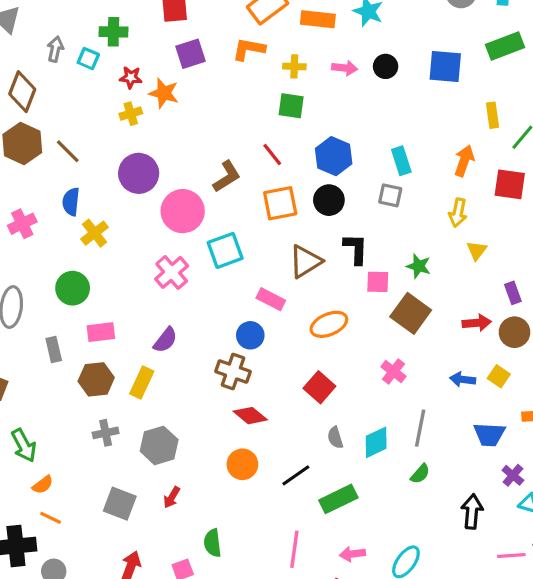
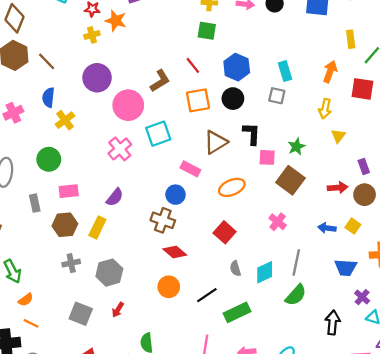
green star: (419, 266) -> (296, 147), turned 30
green semicircle: (420, 474) -> (296, 295), size x1.5

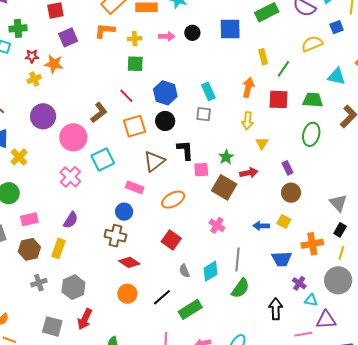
red arrow: (338, 188) -> (249, 173), moved
red arrow: (118, 310) -> (85, 319), size x1.5

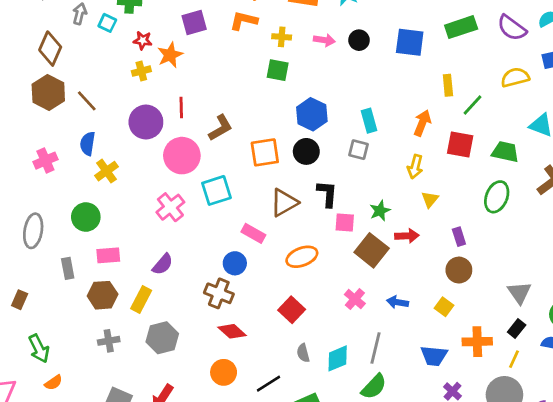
orange star: (54, 64) -> (170, 55), turned 30
red line: (126, 96) -> (181, 107), moved, turned 35
blue arrow: (261, 226) -> (397, 302), moved
gray hexagon: (73, 287) -> (162, 338), moved

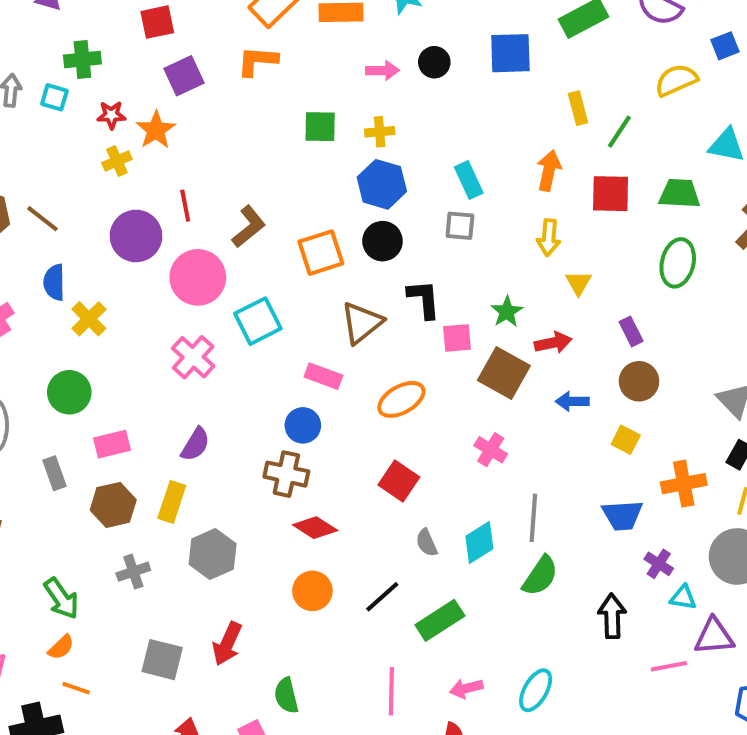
yellow cross: (282, 37) -> (380, 132), moved
blue arrow: (397, 302) -> (572, 401), moved
green arrow: (39, 349) -> (61, 598), moved

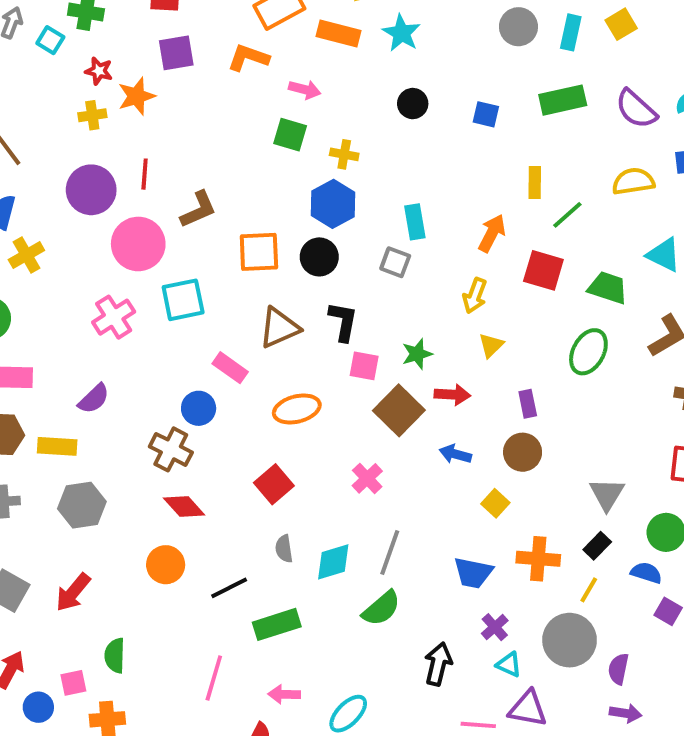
blue square: (510, 53) -> (486, 114), size x0.6
pink arrow: (382, 70) -> (305, 90), moved
yellow rectangle: (172, 502) -> (57, 446), turned 60

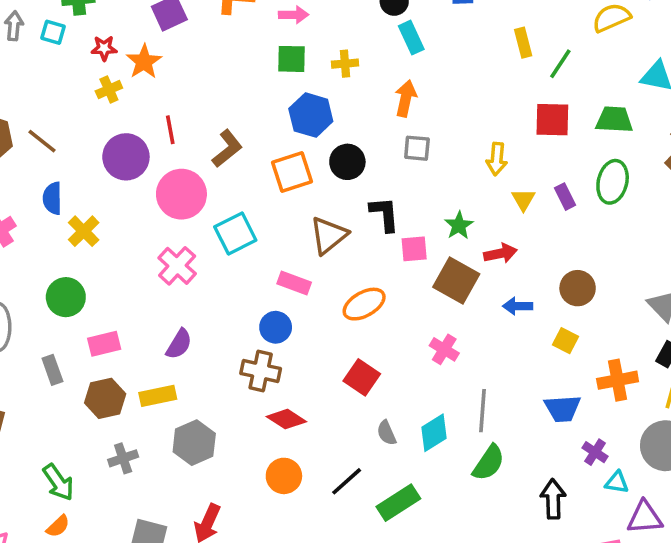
blue hexagon: (333, 204) -> (311, 115), moved
cyan rectangle: (415, 222) -> (411, 38), moved
orange arrow: (492, 233) -> (406, 98), moved
purple rectangle: (528, 404) -> (565, 197), moved

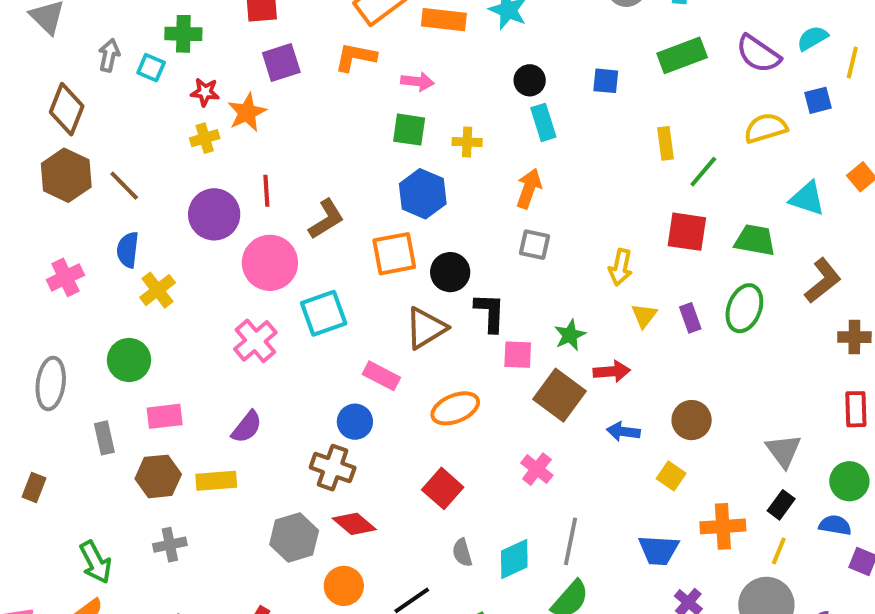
black circle: (347, 162) -> (450, 272), moved
gray hexagon: (194, 443) -> (294, 537), moved

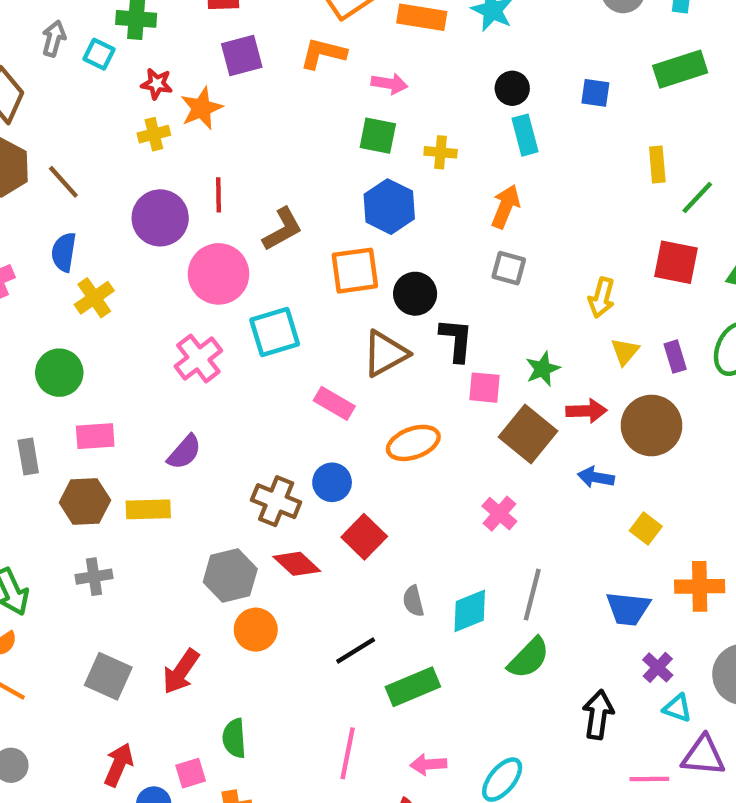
brown circle: (692, 420) -> (651, 425), moved, size x1.4
blue circle: (355, 422) -> (332, 482), moved
red square: (443, 488) -> (364, 537), moved
orange circle: (344, 586) -> (256, 630), moved

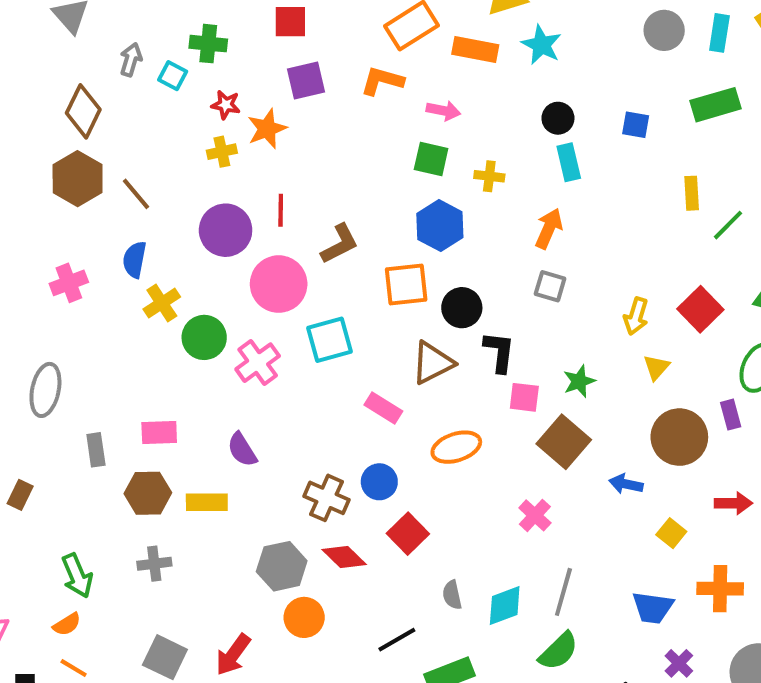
red square: (676, 262) -> (700, 309), moved, turned 33
purple rectangle: (675, 357) -> (731, 415), moved
green circle: (59, 373) -> (204, 337), moved
red arrow: (586, 411) -> (733, 503), moved
purple semicircle: (184, 452) -> (242, 450), turned 105

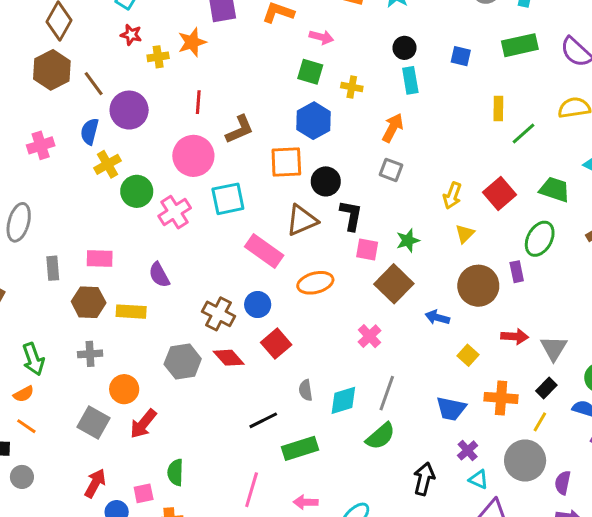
red star: (226, 105) -> (131, 35), moved
purple circle: (226, 230) -> (129, 110), moved
pink rectangle: (383, 408) -> (264, 251), size x1.4
orange circle: (304, 617) -> (124, 389), moved

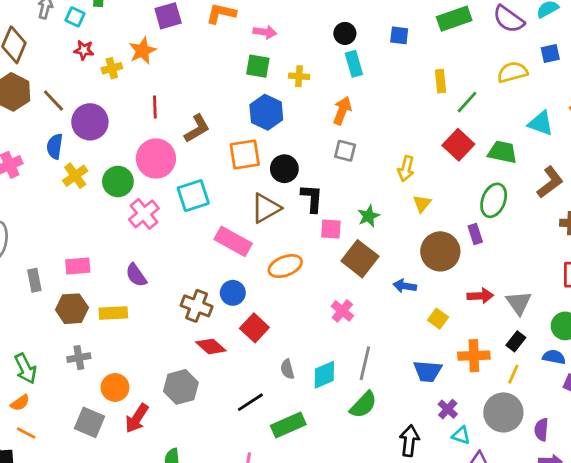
green circle: (137, 191) -> (118, 181), moved
red square: (499, 193) -> (458, 145), moved
gray hexagon: (183, 362) -> (181, 387), moved

